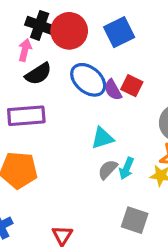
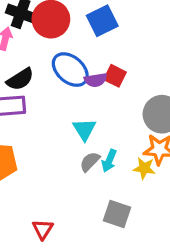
black semicircle: (38, 74) -> (20, 79), moved
purple semicircle: (113, 90) -> (96, 80), turned -70
cyan triangle: (102, 138) -> (84, 129), turned -45

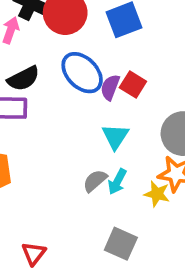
purple semicircle: (96, 80) -> (110, 87), turned 115
cyan triangle: (84, 129) -> (115, 136), moved

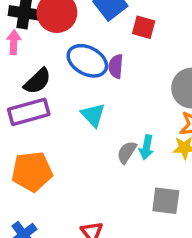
red square: (133, 84) -> (144, 27), moved
cyan triangle: (115, 136) -> (93, 115), moved

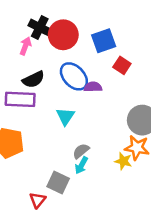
purple semicircle: (116, 66) -> (93, 87), turned 66
cyan arrow: (147, 147) -> (81, 165), moved
gray square: (166, 201) -> (58, 183), moved

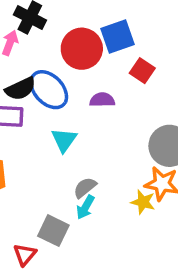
red circle: (63, 35) -> (82, 49), moved
blue ellipse: (74, 76) -> (49, 90), moved

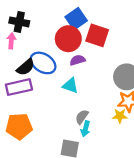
red circle: (82, 49) -> (68, 39), moved
red square: (142, 71) -> (97, 35), size x1.5
cyan triangle: (64, 140) -> (70, 86), moved, turned -30

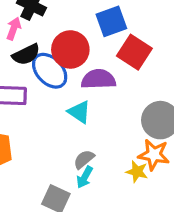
red circle: (68, 39) -> (70, 49), moved
purple semicircle: (78, 60) -> (98, 79), size x1.5
black semicircle: (26, 67) -> (26, 55), moved

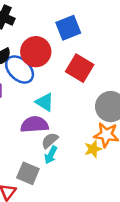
red square: (134, 52) -> (80, 68), moved
purple semicircle: (98, 79) -> (34, 124), moved
yellow star: (137, 172) -> (93, 149), turned -30

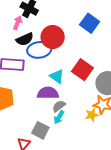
blue square: (68, 28) -> (90, 23), moved, turned -36
red square: (80, 68) -> (82, 70), moved
blue ellipse: (20, 69) -> (39, 50), turned -55

